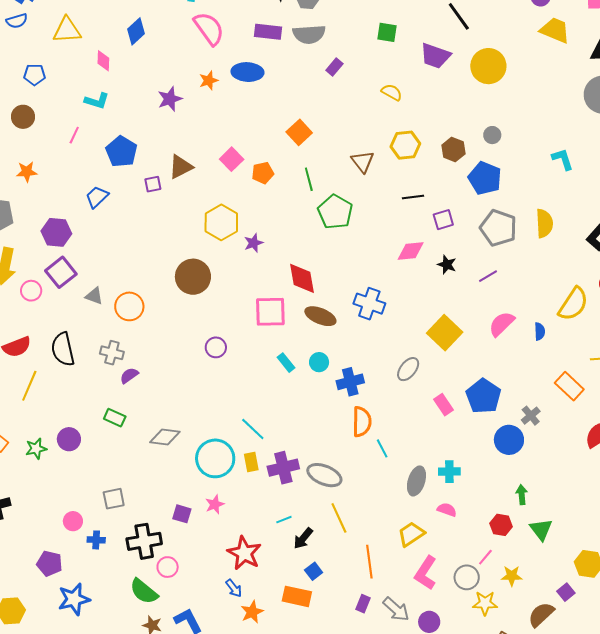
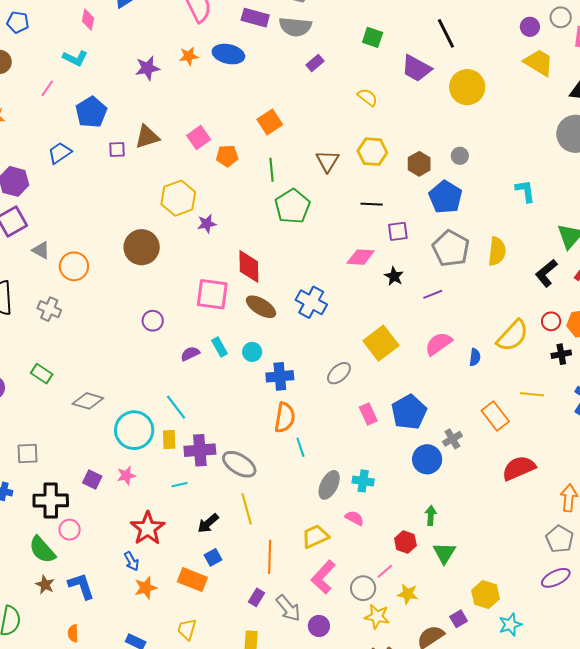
purple semicircle: (129, 375) -> (190, 354), moved
cyan line: (284, 520) -> (180, 485), moved

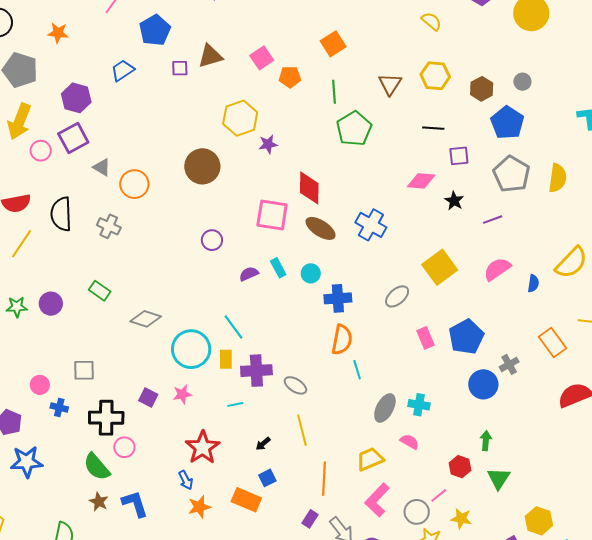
gray ellipse: (239, 464) -> (295, 385), size x0.7
black arrow: (208, 523) -> (263, 444), size x0.7

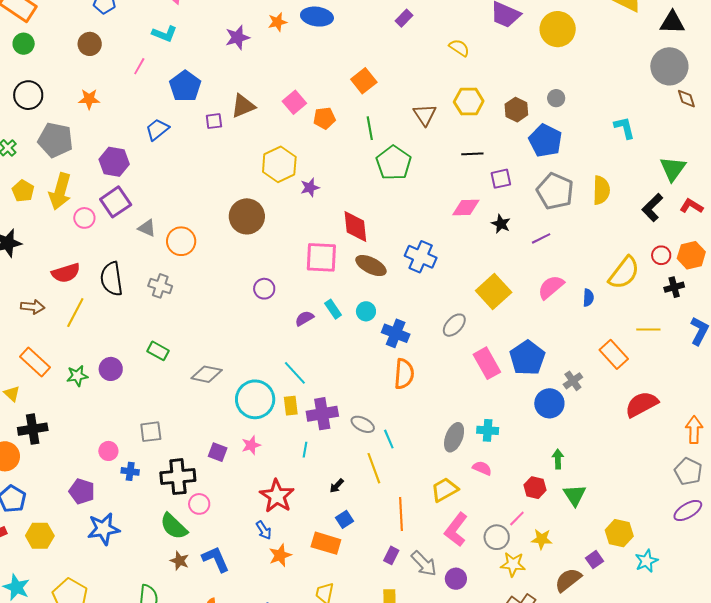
blue cross: (338, 298) -> (396, 333), turned 32
pink rectangle: (425, 338) -> (487, 363), size x1.4
cyan line: (357, 370) -> (389, 439), moved
cyan line: (235, 404) -> (305, 450), turned -63

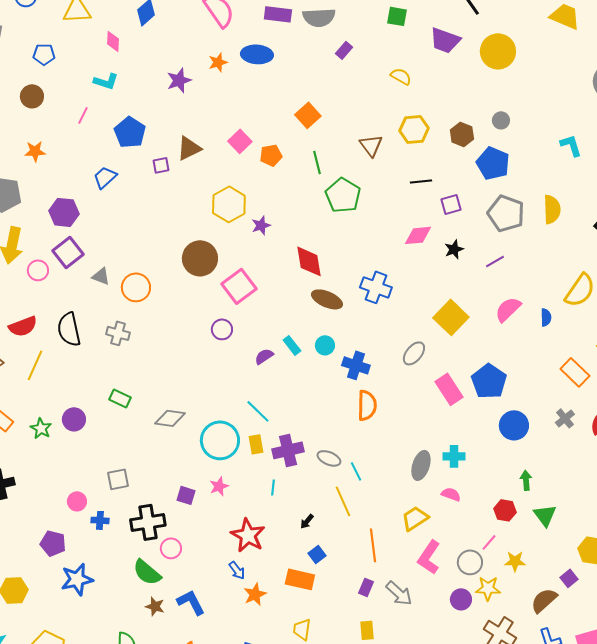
black star: (501, 224) -> (454, 249), turned 30
pink square: (321, 257) -> (239, 286), moved, turned -36
green star: (77, 376) -> (41, 428), turned -30
gray cross: (573, 381) -> (565, 418), moved
purple circle: (456, 579) -> (461, 599), moved

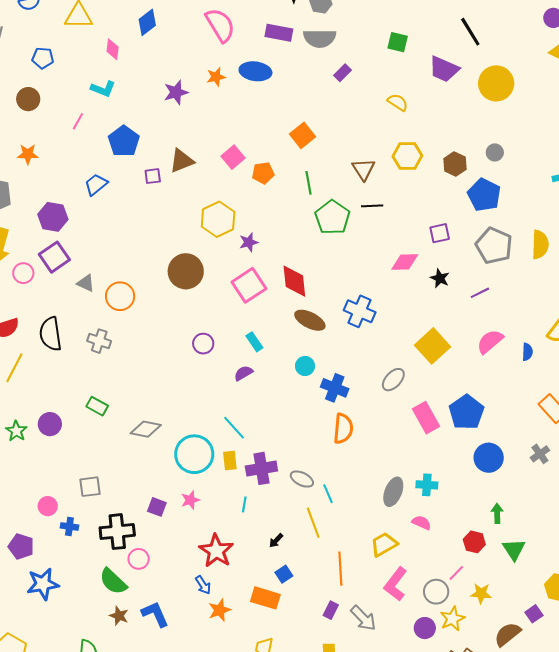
black line: (421, 181) -> (372, 206), moved
black star: (454, 249) -> (440, 278), turned -30
pink square: (239, 286) -> (249, 285), moved
cyan rectangle: (292, 345) -> (254, 342), moved
yellow star: (488, 588) -> (452, 619), turned -30

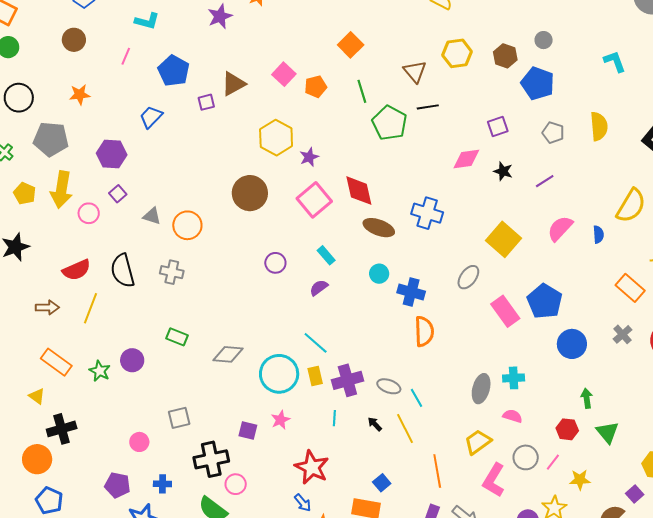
gray pentagon: (494, 246) -> (553, 133), size x0.6
purple square: (54, 257) -> (118, 194), size x0.6
blue cross: (69, 527) -> (162, 484), moved
black arrow: (276, 541) -> (375, 424), moved, turned 98
gray circle: (436, 592) -> (526, 457), moved

